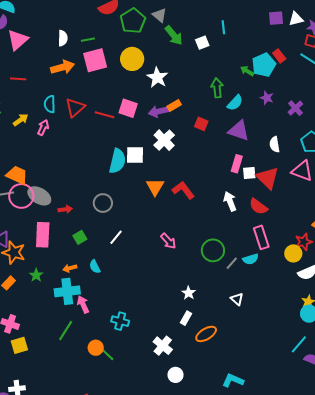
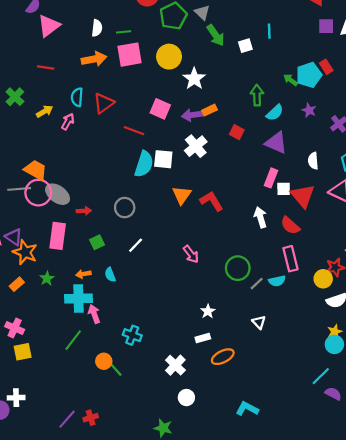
red line: (104, 115) -> (134, 131), moved
white rectangle: (186, 318) -> (203, 338), turned 40

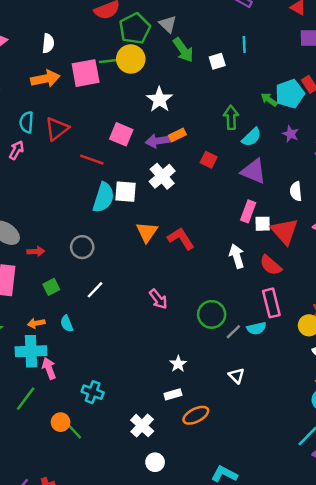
green line: (124, 32) -> (108, 61), moved
yellow circle: (169, 57) -> (131, 59), moved

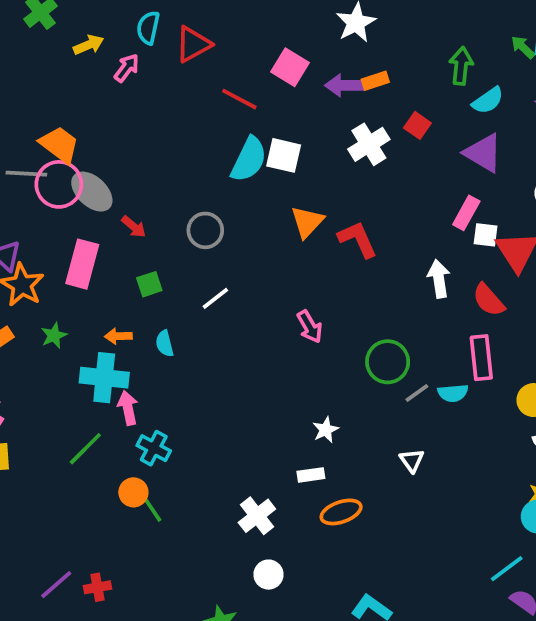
white cross: (162, 176) -> (369, 144), moved
red arrow: (36, 251) -> (134, 227), turned 35
cyan cross: (93, 392) -> (154, 448), moved

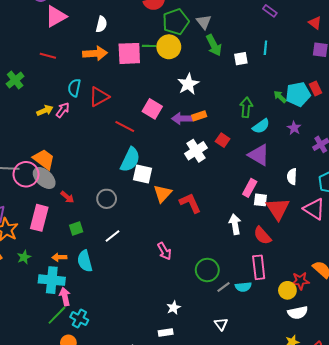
yellow arrow: (89, 45) -> (45, 110), moved
orange trapezoid: (59, 145) -> (44, 159), moved
white square: (284, 155) -> (143, 174), moved
cyan semicircle: (165, 344) -> (85, 261), size x1.5
green line: (85, 449) -> (57, 315), moved

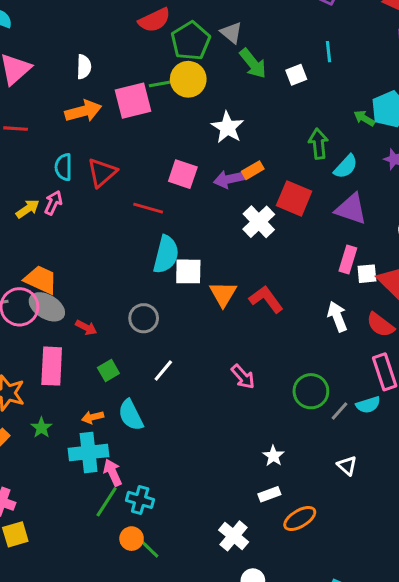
red square: (223, 140) -> (294, 198), size x1.6

